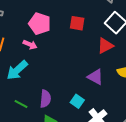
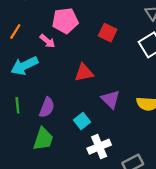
pink pentagon: (40, 24) -> (65, 21), turned 30
red triangle: (105, 46) -> (84, 73), moved
green line: (21, 104) -> (17, 105), turned 40

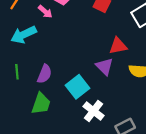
red triangle: (84, 73) -> (118, 46), moved
cyan square: (82, 121) -> (78, 87), size x1.5
white cross: (99, 147) -> (94, 111), turned -30

